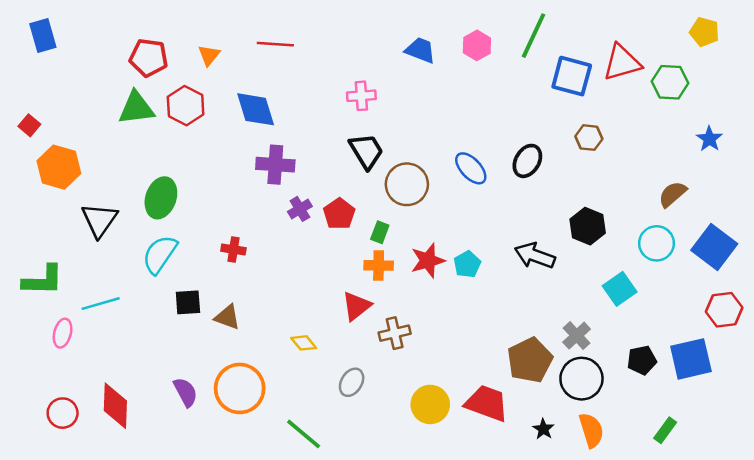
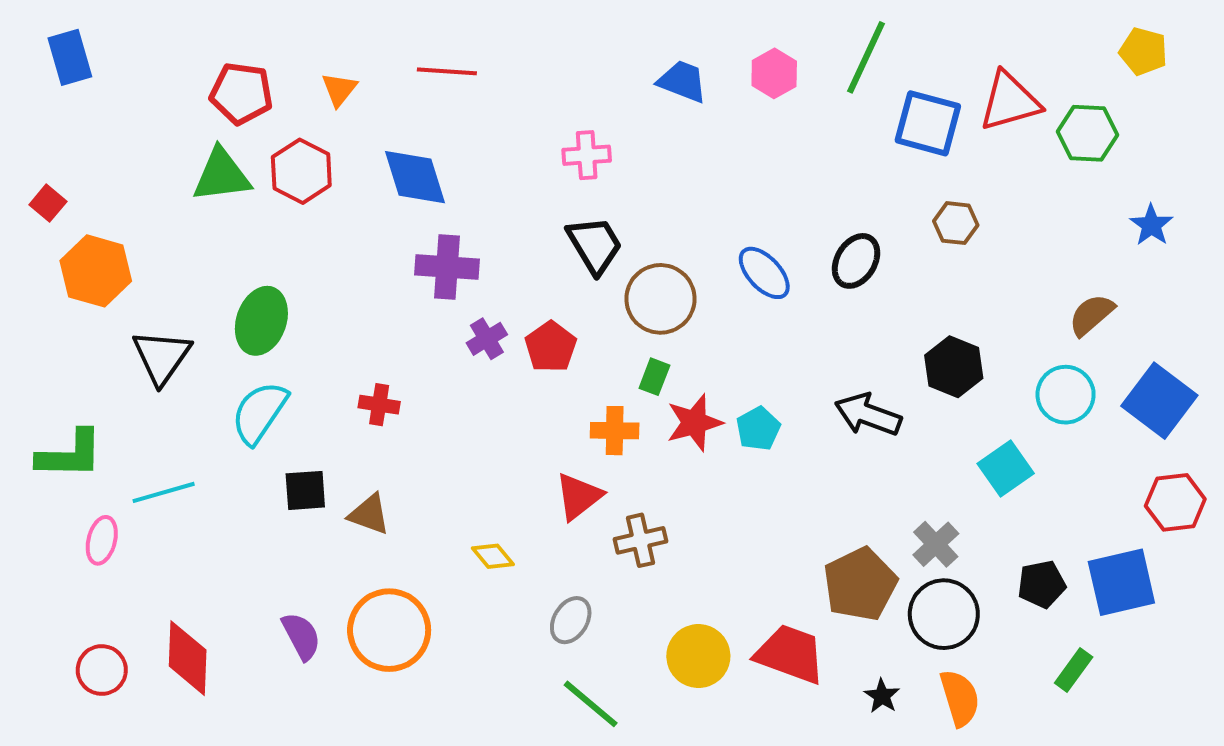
green rectangle: (380, 232) -> (654, 377), moved
green rectangle: (665, 430) -> (1074, 670), moved
green line: (304, 434) -> (591, 704), moved

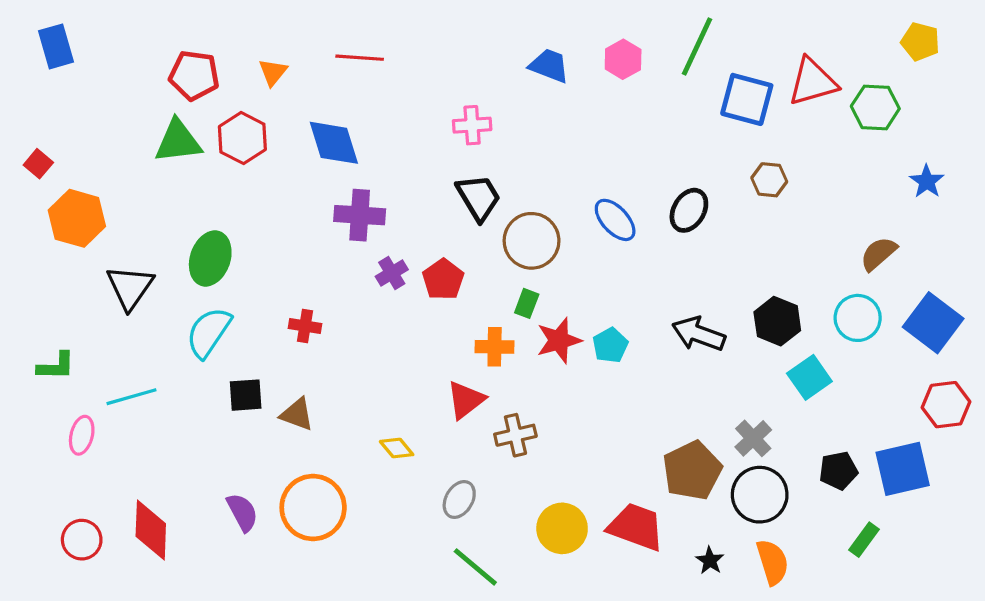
black hexagon: (954, 367) -> (777, 321), moved
green L-shape: (70, 455) -> (56, 366), size x0.7

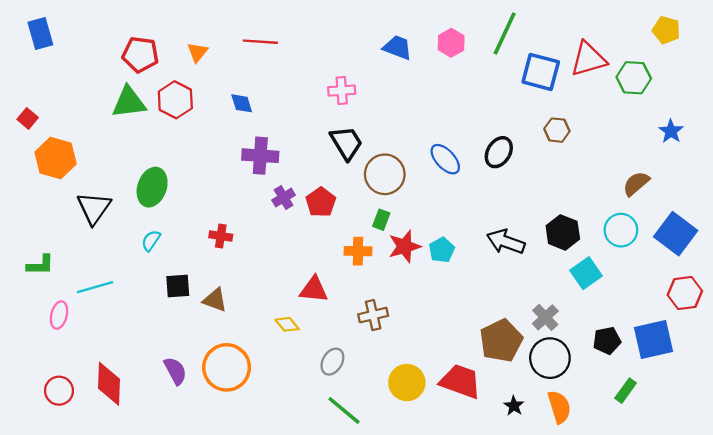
blue diamond: (334, 143) -> (242, 103), size x0.6
cyan semicircle: (209, 332) -> (151, 241), size x0.6
red triangle: (466, 400) -> (314, 289), moved, turned 44

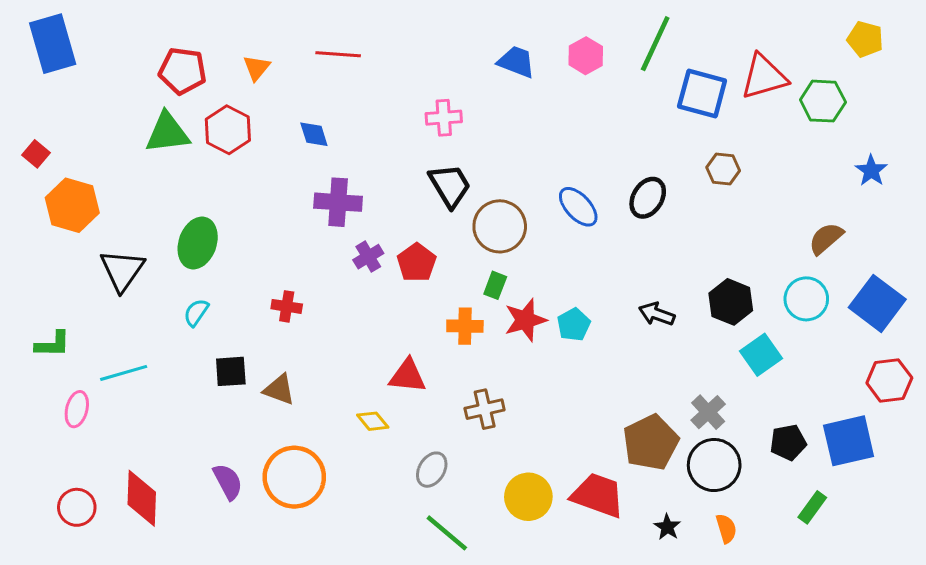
blue rectangle: (40, 34) -> (53, 44), size x1.4
black arrow: (506, 242) -> (657, 314), size x0.7
orange semicircle: (559, 407) -> (726, 528), size x0.7

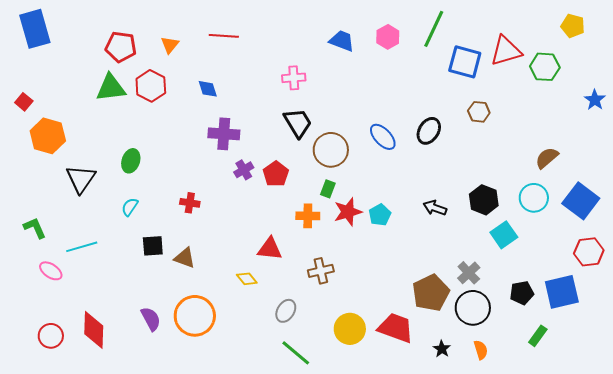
blue star: (871, 171) -> (595, 100), moved
green ellipse: (198, 243) -> (131, 161), size x0.7
green L-shape: (53, 344) -> (35, 228), turned -115
pink ellipse: (77, 409) -> (51, 271), turned -70

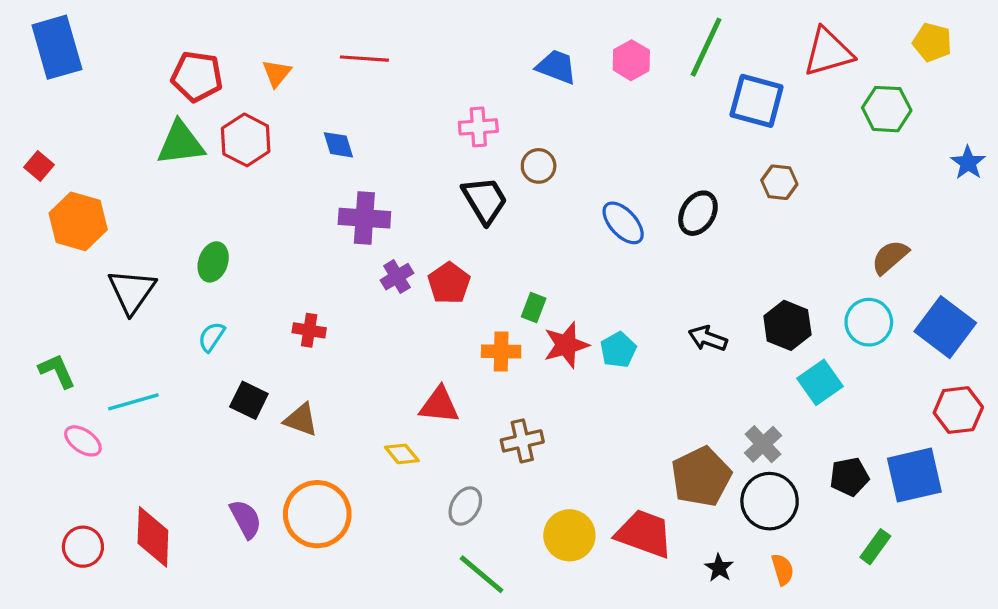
red triangle: (506, 51) -> (828, 52), moved
brown circle: (331, 150) -> (539, 166), moved, size x0.6
black square: (153, 246) -> (249, 400), turned 30

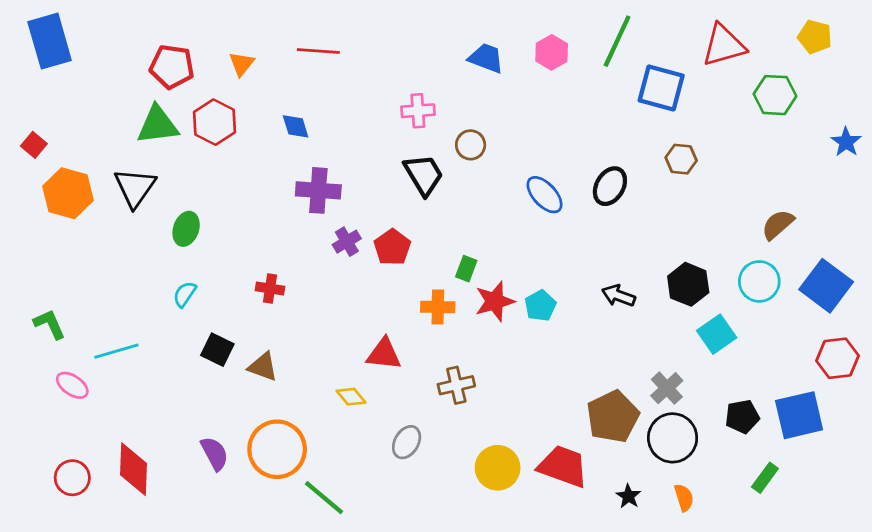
black triangle: (132, 291) -> (135, 188), moved
green line: (482, 574) -> (324, 498), moved

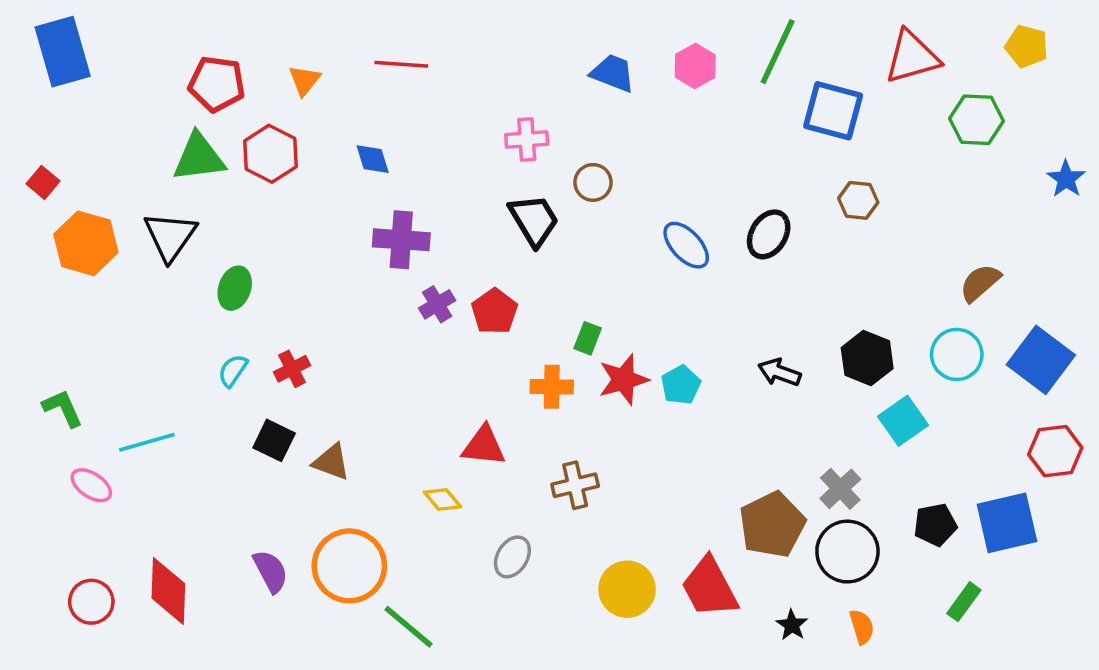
red cross: (270, 289) -> (292, 369), moved, turned -36
red trapezoid: (563, 466) -> (709, 587), turned -138

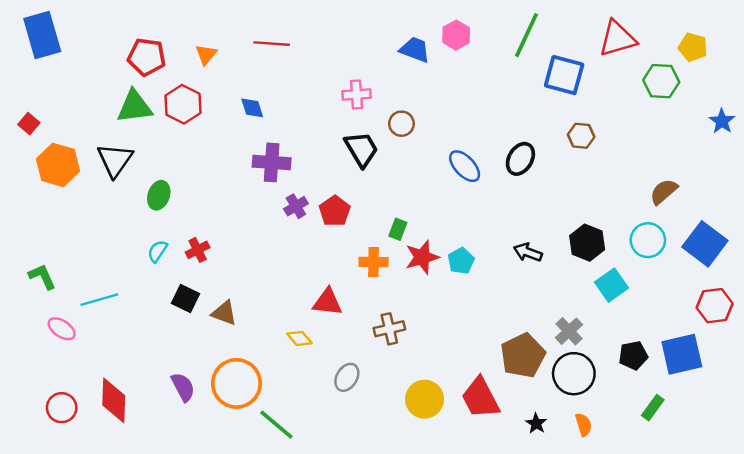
yellow pentagon: (1027, 46) -> (693, 47), moved
pink hexagon: (695, 66) -> (456, 35), moved

